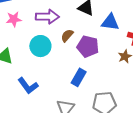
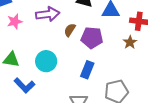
cyan circle: (40, 46) -> (46, 61), moved
blue L-shape: (28, 86) -> (24, 85), moved

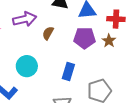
purple pentagon: (92, 38) -> (85, 38), moved

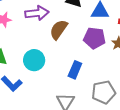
brown semicircle: (48, 33) -> (59, 30), size x1.5

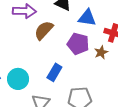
cyan circle: (34, 60) -> (18, 79), moved

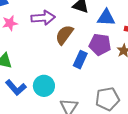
blue rectangle: (54, 72) -> (80, 60), moved

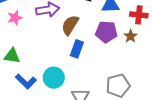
blue rectangle: (80, 60) -> (77, 49), moved

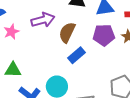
blue rectangle: (77, 49) -> (77, 55), turned 36

